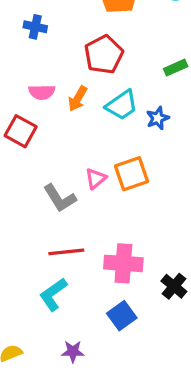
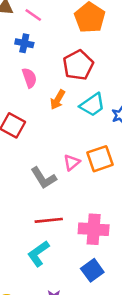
pink semicircle: (42, 92) -> (29, 78), moved, turned -108

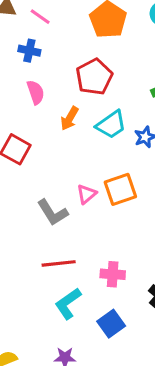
pink cross: (94, 229) -> (113, 274), size x0.7
cyan L-shape: (38, 254) -> (68, 304), moved

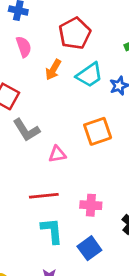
pink triangle: (86, 194) -> (57, 154), moved, turned 30
gray L-shape: (53, 213) -> (26, 130), moved
cyan L-shape: (68, 304) -> (52, 231), turned 120

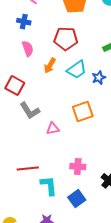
red pentagon: (75, 33) -> (66, 39), turned 30
red line: (44, 196) -> (28, 169), moved

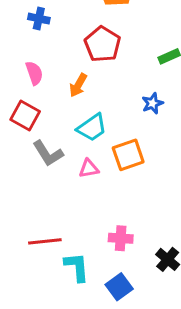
red pentagon: (66, 39) -> (102, 44), turned 30
pink semicircle: (28, 49) -> (34, 73), moved
cyan trapezoid: (77, 70) -> (92, 128), moved
pink triangle: (53, 129) -> (89, 169), moved

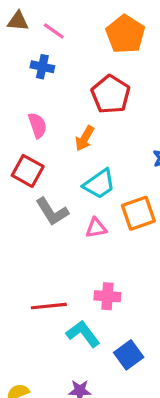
pink cross: (121, 238) -> (107, 296), moved
cyan L-shape: (77, 267) -> (83, 334), turned -32

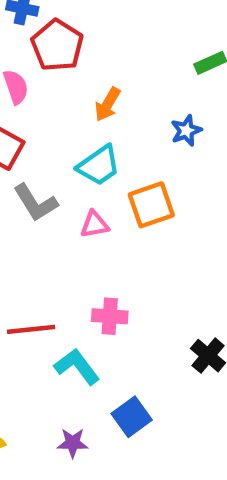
red pentagon: (111, 94) -> (57, 45), moved
orange arrow: (85, 138) -> (108, 104), moved
blue square: (129, 355) -> (132, 417), moved

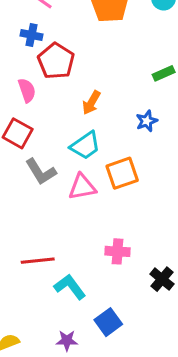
pink triangle: (94, 225) -> (82, 187), size x1.4
pink cross: (110, 316) -> (117, 251), moved

